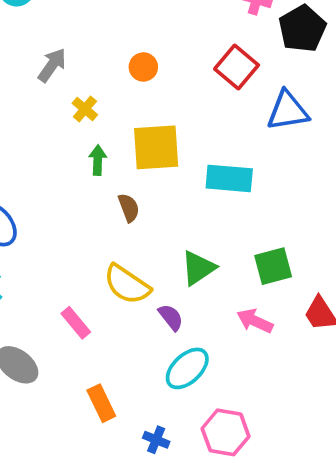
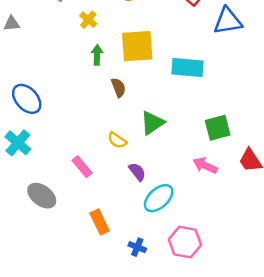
green triangle: (198, 268) -> (152, 123), moved
yellow semicircle: (127, 284) -> (117, 140), size x0.6
purple semicircle: (171, 317) -> (137, 172), moved

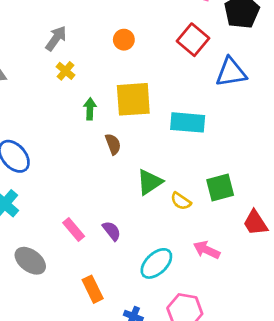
yellow cross: (88, 20) -> (66, 71), moved
yellow semicircle: (117, 140) -> (181, 201), moved
pink arrow: (205, 165) -> (207, 250), moved
purple semicircle: (137, 172) -> (112, 231), moved

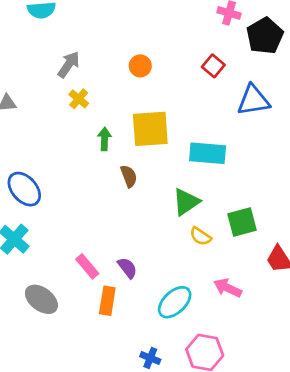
red square: (193, 40) -> (213, 66), size x0.7
green triangle: (150, 182) -> (186, 202), moved
orange rectangle: (93, 289) -> (107, 301), moved, turned 35

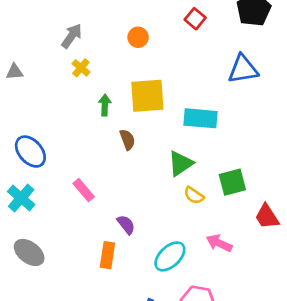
red square: (213, 66) -> (195, 19), moved
pink rectangle: (87, 266) -> (84, 190), moved
gray ellipse: (41, 299) -> (29, 252), moved

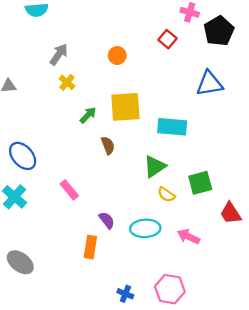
green arrow: (105, 105) -> (88, 115), turned 42
gray ellipse: (29, 252) -> (20, 262), moved
cyan ellipse: (170, 256) -> (145, 228), moved, turned 40

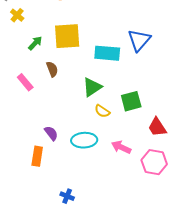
blue triangle: (210, 84) -> (139, 40), moved, turned -40
pink rectangle: (69, 190) -> (25, 82), moved
pink hexagon: (170, 289) -> (154, 162), moved

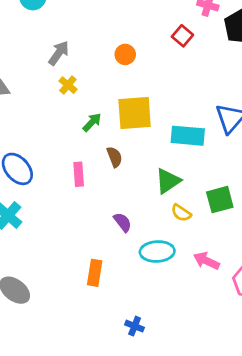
pink rectangle: (25, 82) -> (79, 174), turned 36
purple semicircle: (51, 133) -> (123, 222), moved

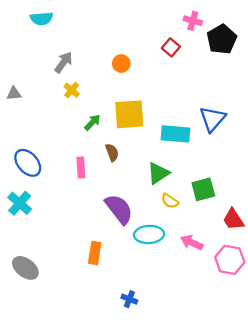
purple semicircle: (123, 222) -> (119, 209), size x1.8

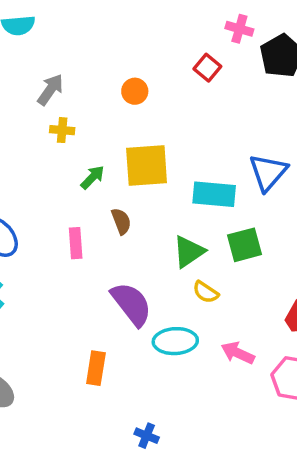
yellow cross: (72, 90) -> (62, 130), turned -35
green square: (203, 189) -> (244, 245), moved

